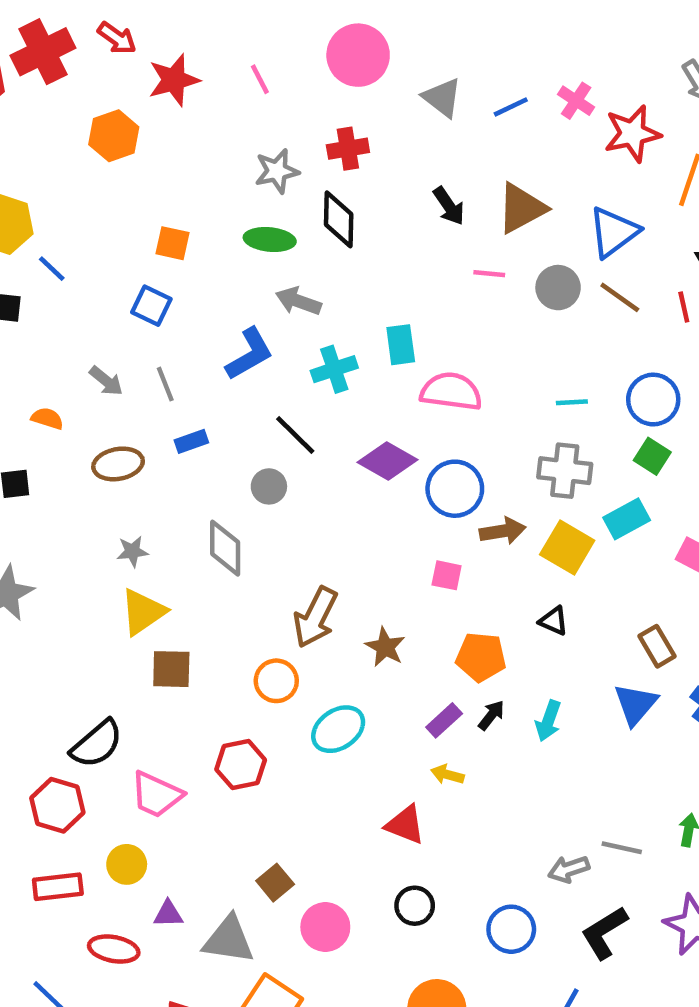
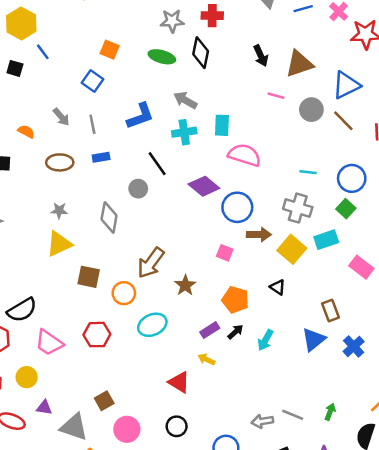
gray arrow: (298, 301) -> (185, 100), moved
brown square: (171, 669) -> (89, 277), moved

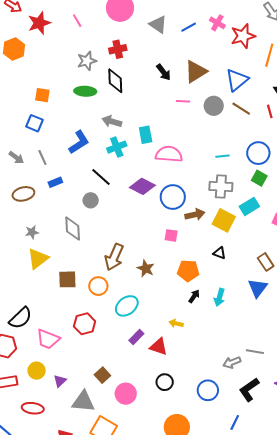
purple rectangle: (210, 330) -> (136, 337), moved
purple triangle: (44, 408) -> (60, 381), moved, turned -40

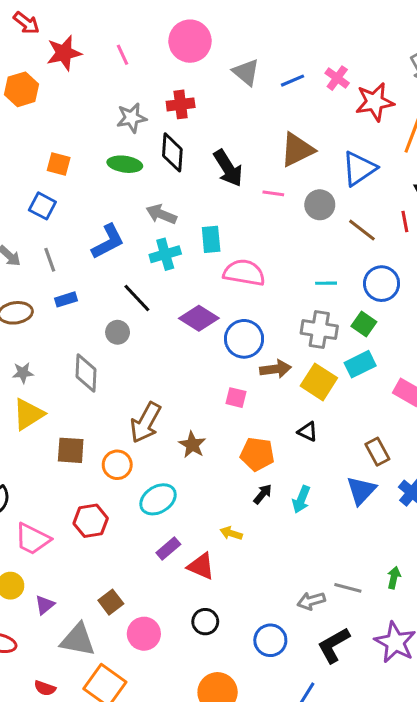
black arrow: (164, 72) -> (228, 168), moved, size x1.4
brown line: (241, 109) -> (362, 230), moved
green square: (259, 178) -> (364, 324), moved

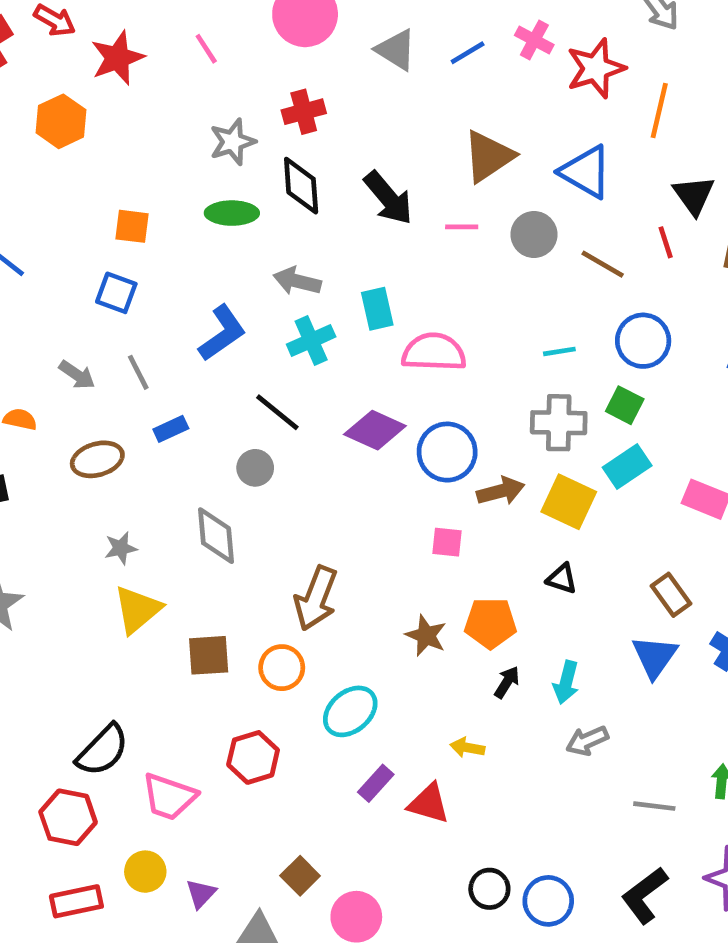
blue triangle: (359, 169) -> (586, 172), turned -48
brown star: (192, 445) -> (426, 636), moved
gray arrow: (311, 601) -> (587, 741), moved
black circle: (205, 622) -> (489, 889), moved

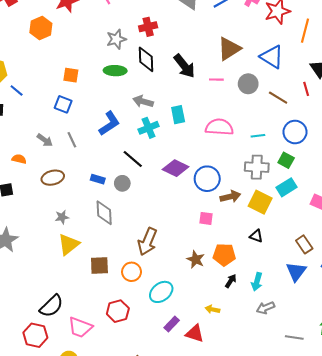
pink semicircle: (434, 352) -> (219, 127), moved
blue rectangle: (171, 429) -> (98, 179), moved, turned 40

